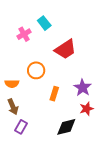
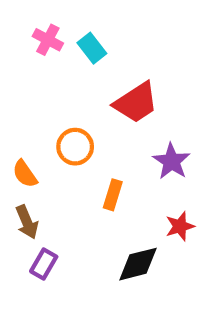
pink cross: (24, 34) -> (48, 40), moved, turned -32
orange semicircle: (12, 84) -> (25, 174), turned 56
purple star: (82, 88) -> (172, 161), moved

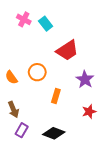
orange semicircle: (25, 174) -> (11, 77), moved
black diamond: (138, 264) -> (54, 133), moved, turned 35

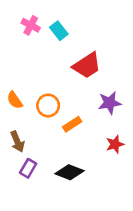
orange circle: (37, 72) -> (48, 106), moved
purple star: (85, 79) -> (110, 103), turned 30
orange rectangle: (56, 96) -> (72, 124), turned 40

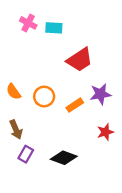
cyan rectangle: (59, 31) -> (54, 28), turned -49
orange rectangle: (72, 124) -> (75, 105), moved

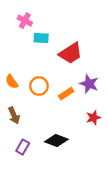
cyan rectangle: (54, 28) -> (41, 38), moved
purple star: (100, 94) -> (89, 84), turned 30
purple rectangle: (26, 154) -> (23, 147), moved

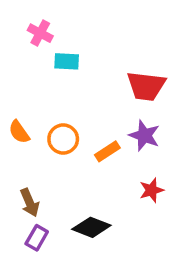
red trapezoid: (71, 53) -> (146, 86), moved, turned 40
brown arrow: (14, 115) -> (30, 203), moved

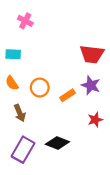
cyan rectangle: (67, 61) -> (13, 54), moved
brown arrow: (30, 203) -> (20, 113), moved
purple rectangle: (37, 238) -> (23, 150), size x1.6

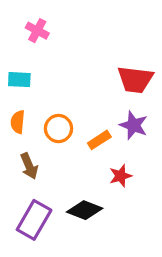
orange semicircle: (12, 83) -> (18, 122), turned 40
red star: (95, 120) -> (121, 176), moved

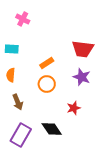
orange circle: (59, 128) -> (47, 84), moved
orange rectangle: (99, 140) -> (47, 63), moved
black diamond: (85, 210) -> (52, 129), turned 35

